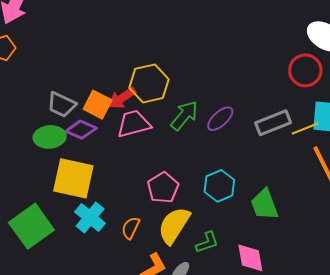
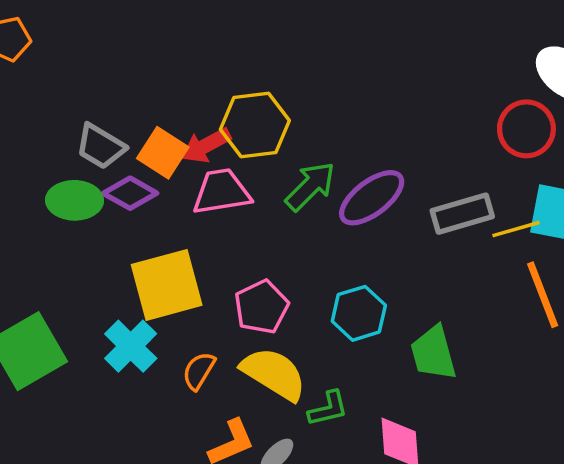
purple ellipse: (220, 119) -> (372, 198), size x1.4
yellow square: (73, 178) -> (167, 285), moved, turned -33
yellow semicircle: (174, 225) -> (274, 374), turned 84

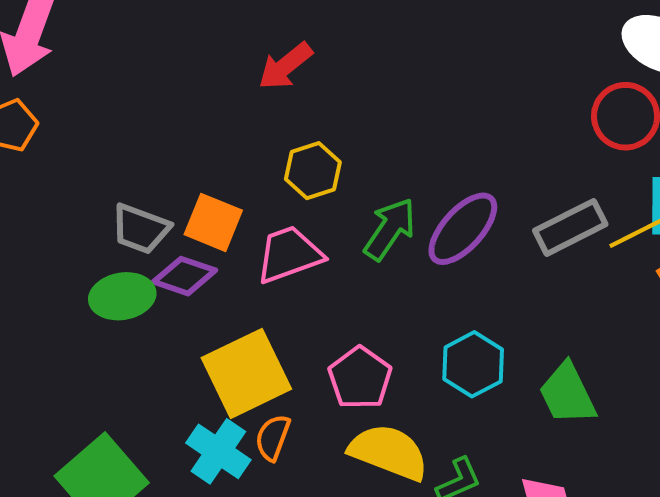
yellow hexagon: (255, 125) -> (313, 171), size x0.7
red arrow: (206, 145) -> (285, 66), moved
orange semicircle: (199, 371) -> (273, 438), moved

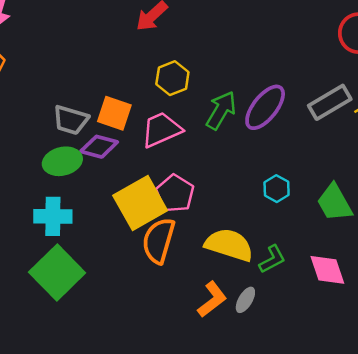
cyan hexagon: (473, 364) -> (277, 189), size x0.7
pink pentagon: (360, 378) -> (175, 194), moved
orange semicircle: (273, 438) -> (159, 241), size x1.6
cyan cross: (218, 451) -> (53, 216), moved, turned -30

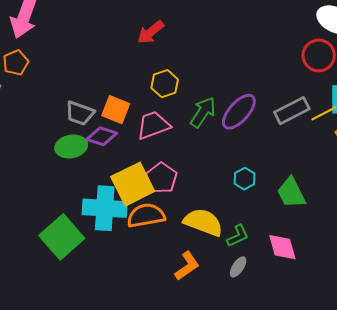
cyan cross: (53, 216) -> (105, 208), moved, size x1.4
orange semicircle: (159, 241) -> (146, 216), turned 60
gray ellipse: (245, 300) -> (238, 267), moved

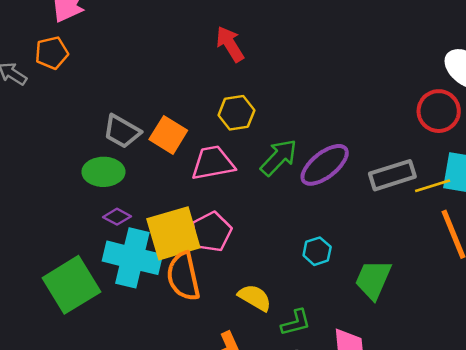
red arrow: (151, 32) -> (230, 44), turned 88
purple diamond: (102, 136) -> (117, 217), moved, size x0.7
green trapezoid: (291, 193) -> (373, 280), turned 40
orange semicircle: (146, 216) -> (183, 276), turned -102
yellow semicircle: (203, 222) -> (255, 298), size x0.7

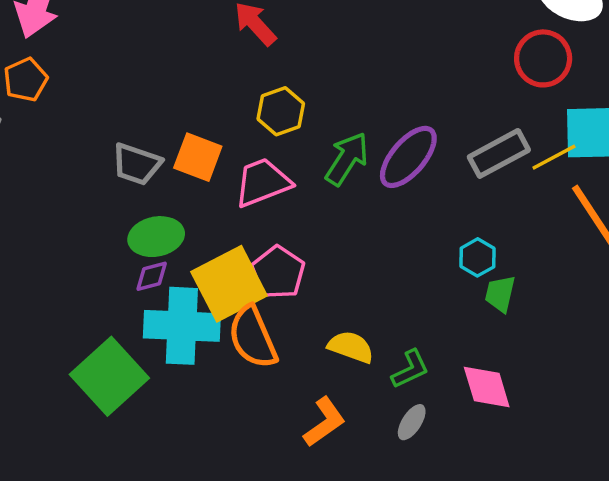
green ellipse: (103, 172) -> (156, 237), moved
purple diamond: (117, 217) -> (152, 276), turned -32
cyan hexagon: (317, 251) -> (478, 257), moved
green trapezoid: (373, 280) -> (500, 294), size x0.7

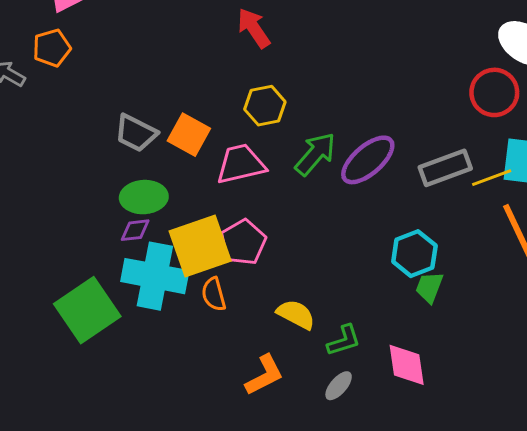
cyan hexagon: (478, 257) -> (414, 254), size x1.4
orange semicircle: (253, 337) -> (214, 294), size x0.6

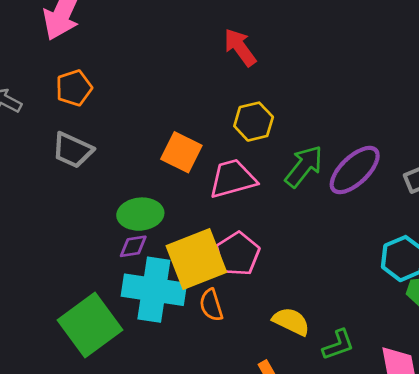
orange pentagon: (52, 48) -> (74, 88), moved
gray trapezoid: (136, 133) -> (73, 150), moved

